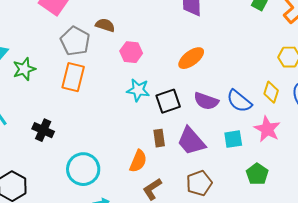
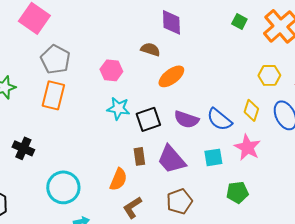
brown semicircle: (105, 25) -> (150, 49), moved
green pentagon: (257, 174) -> (237, 192), turned 30

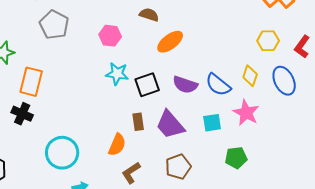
orange rectangle: (53, 95) -> (31, 82), moved

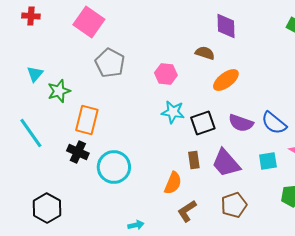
cyan circle: (62, 153) -> (114, 167), moved

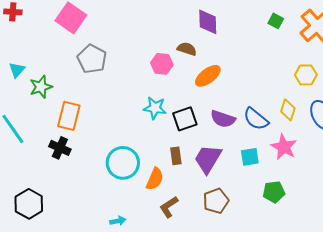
pink hexagon: (166, 74) -> (162, 64), moved
purple trapezoid: (226, 163) -> (208, 159), turned 72
cyan circle: (114, 167) -> (123, 163), moved

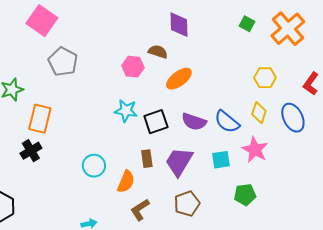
yellow hexagon: (306, 75) -> (265, 78), moved
black cross: (60, 148) -> (31, 151), turned 35
cyan circle: (123, 163) -> (94, 166), size x0.7

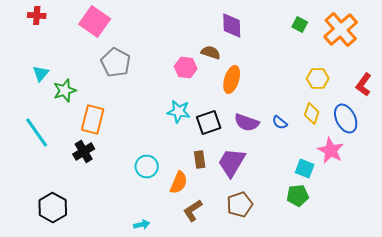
orange ellipse: (179, 79) -> (232, 80), turned -36
blue semicircle: (227, 122) -> (280, 122), size x0.6
pink star: (255, 150) -> (331, 150), moved
cyan square: (221, 160) -> (305, 168), moved, turned 30

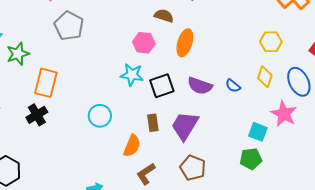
pink hexagon: (186, 68) -> (144, 43), moved
cyan circle: (147, 166) -> (100, 116), moved
brown pentagon: (240, 204) -> (193, 168), turned -30

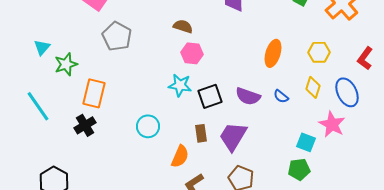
brown semicircle: (164, 16) -> (183, 26), moved
orange ellipse: (185, 43) -> (273, 53), moved

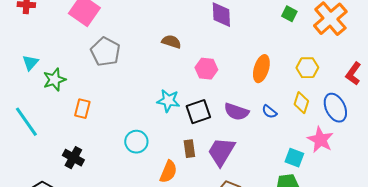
pink hexagon: (192, 53) -> (206, 69), moved
orange rectangle: (94, 93) -> (82, 109), size x0.7
black cross: (85, 125) -> (73, 158), moved, turned -30

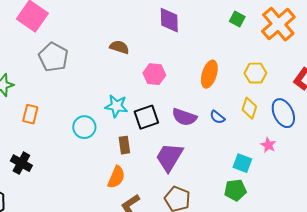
pink star: (320, 140) -> (268, 145), size x0.6
cyan circle: (136, 142) -> (84, 127), moved
brown rectangle: (189, 149) -> (124, 145), moved

